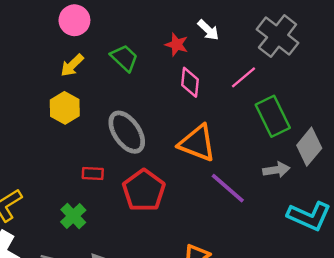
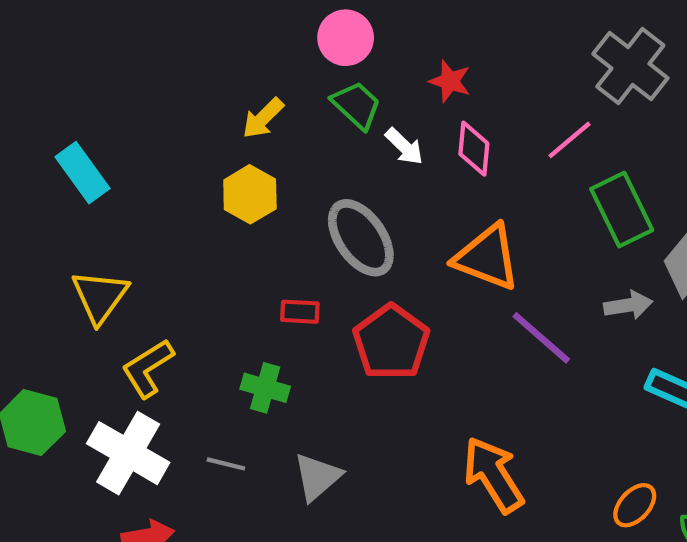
pink circle: (74, 20) -> (346, 38), moved
white arrow: (208, 30) -> (404, 146), moved
green cross: (73, 216) -> (265, 388), turned -30

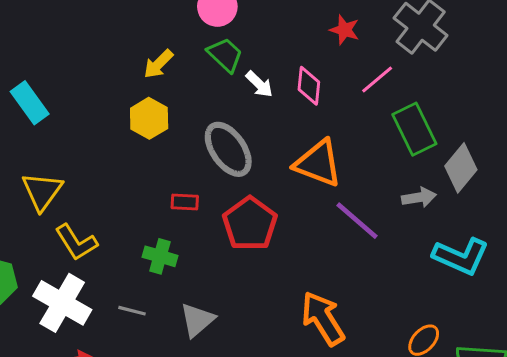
red star: (450, 81) -> (345, 30), moved
yellow L-shape: (148, 368) -> (76, 242), turned -90

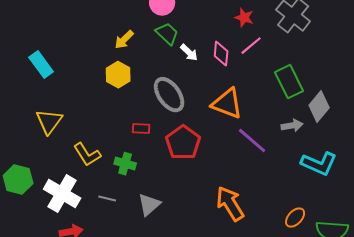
pink line: (377, 80) -> (251, 46), moved
yellow L-shape: (76, 242) -> (87, 155), moved

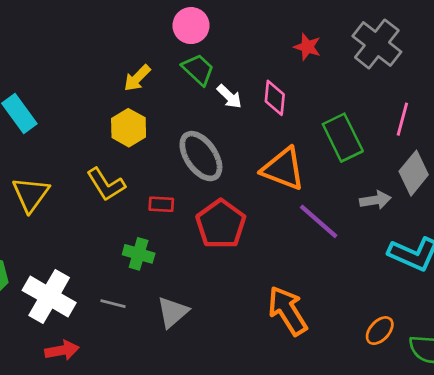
pink line: (251, 46) -> (402, 119), moved, turned -35
green rectangle: (289, 82) -> (343, 138), moved
yellow L-shape: (87, 155) -> (106, 184), moved

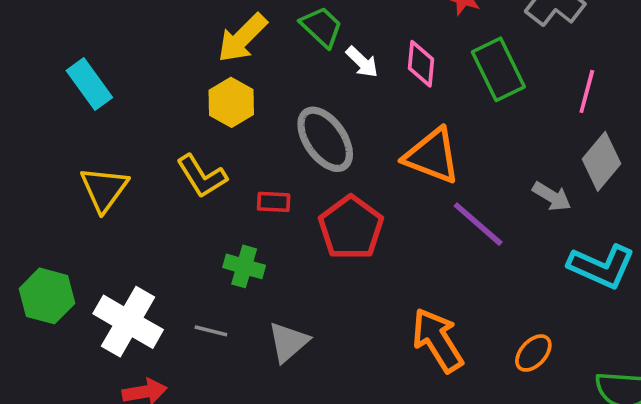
yellow arrow: (137, 78) -> (242, 38), size x1.4
green rectangle: (343, 138) -> (498, 69), moved
gray arrow: (375, 200) -> (552, 196), turned 40
orange ellipse: (380, 331) -> (533, 353), moved

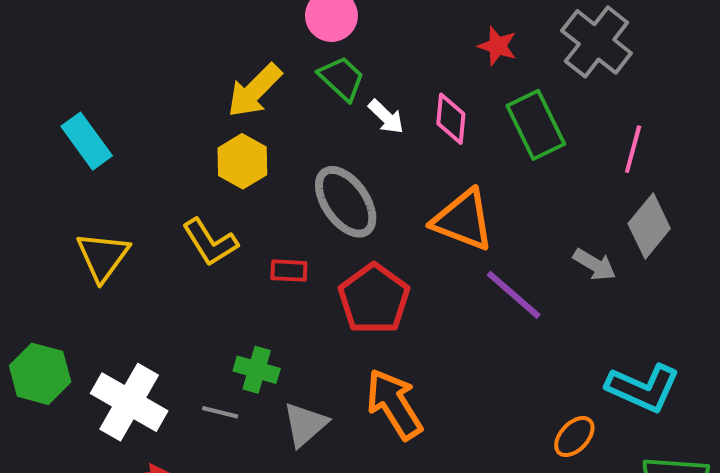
green cross: (244, 266) -> (257, 370), moved
cyan L-shape: (602, 266) -> (643, 388), moved
orange arrow: (438, 340) -> (394, 404), moved

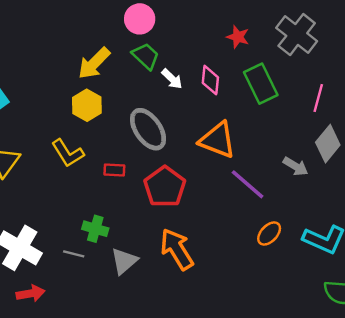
orange ellipse: (574, 437) -> (269, 233), moved

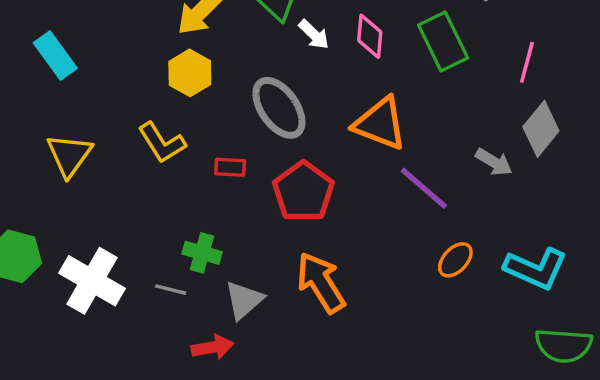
red arrow: (31, 293) -> (213, 347), moved

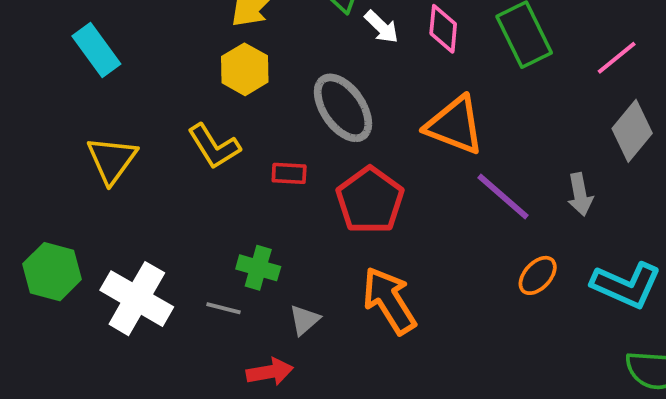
pink line: (527, 62) -> (617, 58), turned 36
gray arrow: (494, 162) -> (580, 195), moved, turned 48
gray triangle: (244, 300) -> (304, 320), size x0.7

